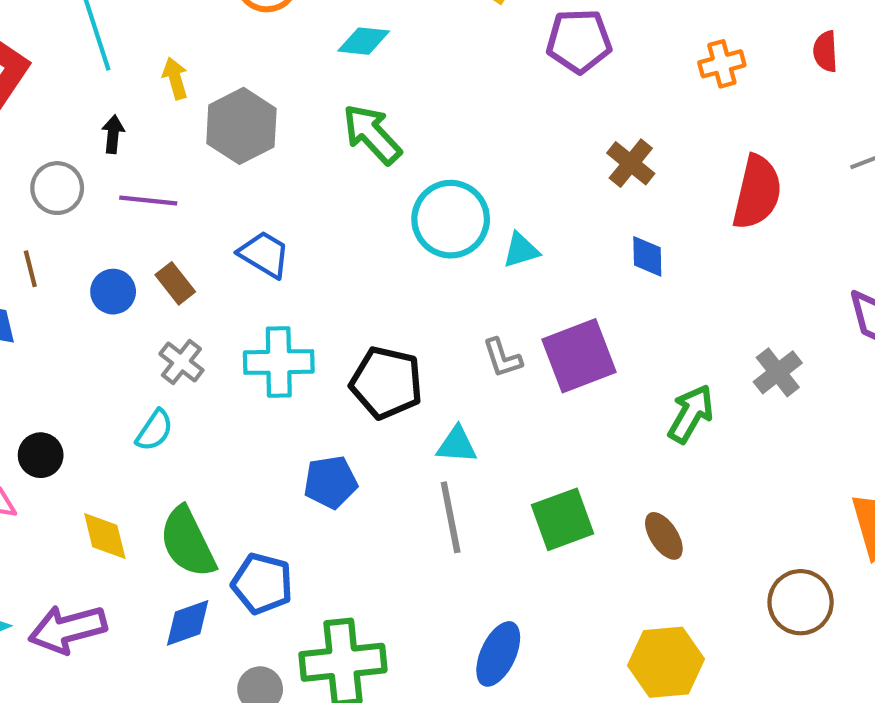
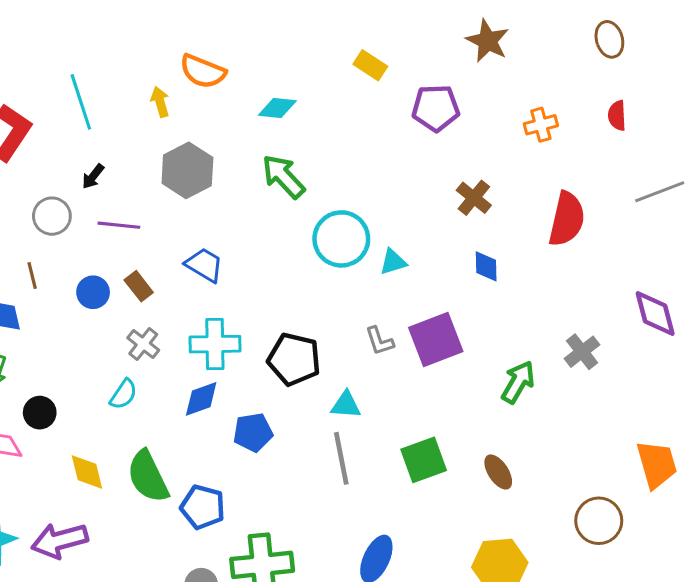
yellow arrow: (175, 78) -> (160, 102), moved
black arrow: (113, 134) -> (93, 176), turned -148
blue diamond: (188, 623) -> (201, 399), moved

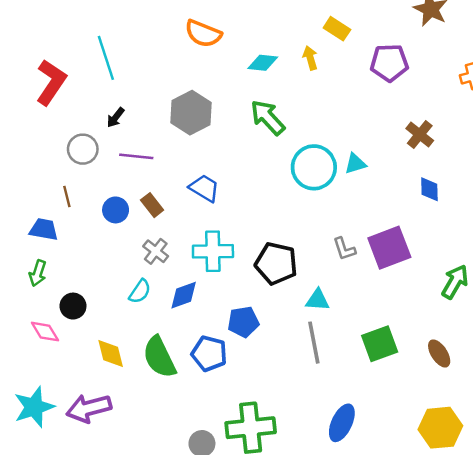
yellow arrow: (160, 102) -> (310, 58), moved
cyan triangle: (393, 262) -> (355, 164), moved
blue diamond: (201, 399) -> (184, 295), moved
blue pentagon: (203, 507) -> (209, 353), moved

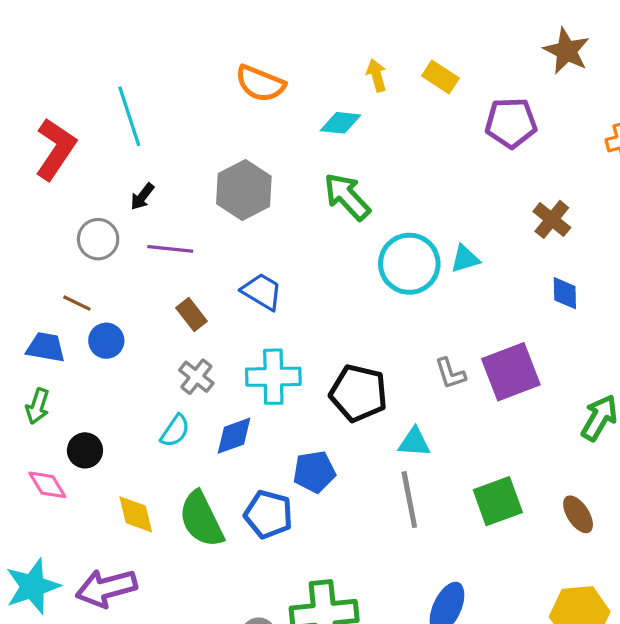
yellow arrow: (310, 58) -> (377, 75), moved
brown line: (67, 197) -> (77, 303), turned -50
blue circle: (116, 210) -> (106, 341), moved

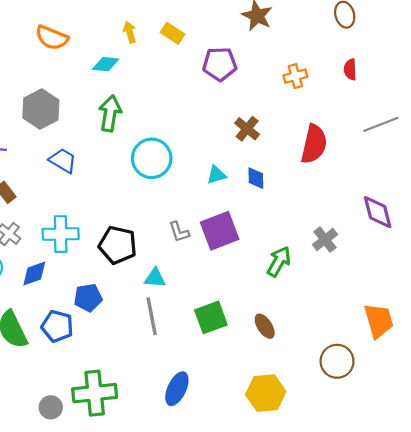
green arrow: (347, 197) -> (110, 113), turned 52
cyan triangle: (465, 259) -> (216, 175), moved
blue trapezoid: (262, 292) -> (63, 161), moved

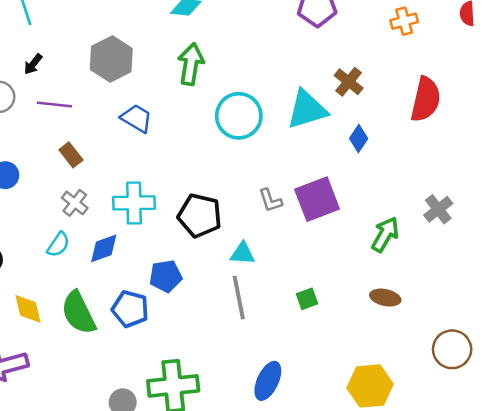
cyan triangle: (216, 175) -> (307, 109), moved, size x1.8
blue diamond: (256, 178) -> (359, 139), turned 35
green square: (211, 317) -> (307, 299), size x0.6
brown ellipse: (265, 326) -> (385, 298), moved, turned -45

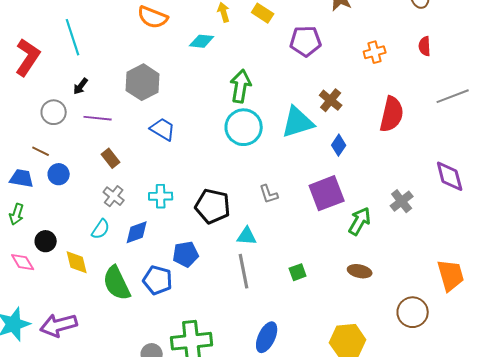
green arrow: (191, 64) -> (241, 86), moved
purple square: (317, 199) -> (327, 193), moved
cyan cross: (134, 203) -> (161, 196), size x0.7
yellow diamond: (28, 309) -> (77, 262), moved

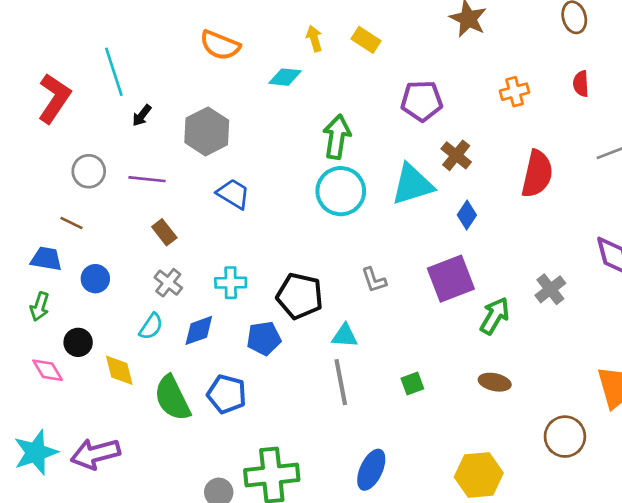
purple pentagon: (306, 41) -> (422, 101), moved
black arrow: (81, 86) -> (142, 116), moved
blue circle: (59, 174) -> (95, 279), moved
blue pentagon: (186, 254) -> (264, 338), moved

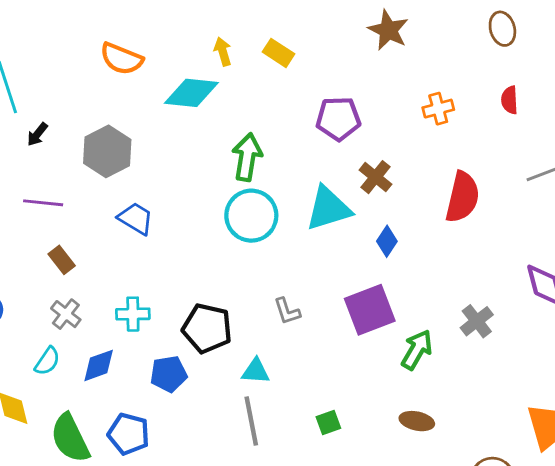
cyan diamond: (285, 77) -> (191, 93), size x1.5

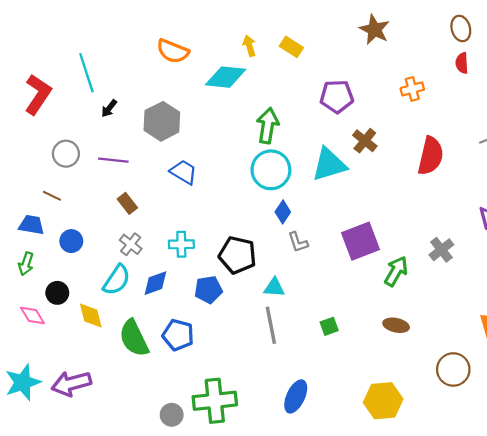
red semicircle: (510, 100) -> (462, 63), moved
blue diamond: (387, 241) -> (283, 212), moved
cyan semicircle: (47, 361) -> (117, 280), size x1.4

